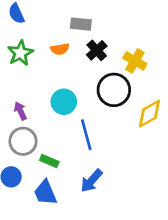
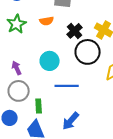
black cross: (97, 50) -> (75, 31), moved
blue line: (86, 135) -> (67, 86), turned -75
green rectangle: (49, 161) -> (39, 106), turned 64

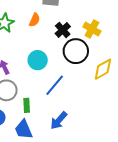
orange semicircle: (47, 21) -> (35, 20), turned -56
blue line: (67, 86) -> (55, 85), turned -50

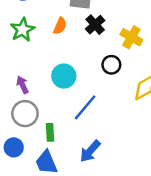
black cross: (63, 30) -> (95, 25), moved
black circle: (76, 51) -> (111, 65), size x0.6

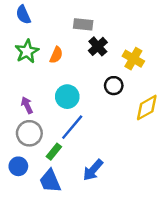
orange semicircle: (60, 26) -> (56, 55), moved
blue line: (85, 107) -> (72, 127), moved
green rectangle: (50, 132) -> (54, 152), turned 42

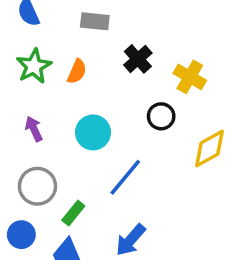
gray rectangle: (83, 24) -> (95, 21), moved
purple arrow: (27, 105) -> (34, 129), moved
blue line: (72, 127) -> (125, 177), moved

